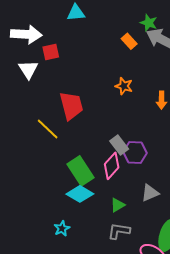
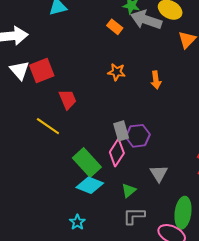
red square: (51, 52) -> (42, 70), moved, size x1.4
red trapezoid: (71, 106) -> (68, 99), size x0.7
gray rectangle: (119, 145) -> (121, 131), turned 30
gray triangle: (150, 193) -> (159, 173), turned -30

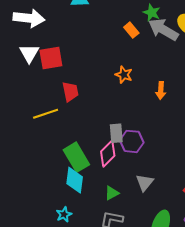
yellow line: (48, 126) -> (46, 114), turned -65
cyan diamond: (90, 185) -> (75, 180), turned 64
cyan star: (77, 222) -> (64, 214), moved

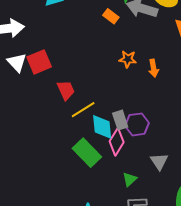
orange star: (124, 75) -> (128, 59), moved
yellow line: (46, 114) -> (83, 110), moved
cyan diamond: (75, 180) -> (102, 127), moved

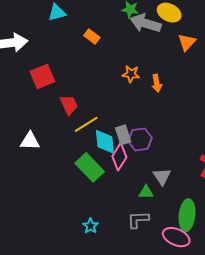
orange rectangle: (111, 16) -> (92, 37), moved
white triangle: (17, 62) -> (30, 141), moved, turned -45
green triangle: (130, 179) -> (146, 192), moved, turned 42

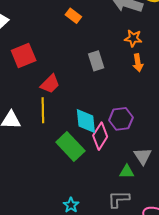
orange star: (131, 74) -> (133, 38), moved
red trapezoid: (69, 105) -> (50, 84), turned 70
yellow line: (86, 124) -> (43, 110), moved, turned -60
gray rectangle: (123, 135) -> (96, 61), moved

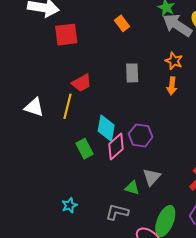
red square: (24, 55) -> (66, 35), moved
green rectangle: (70, 147) -> (85, 149), size x0.7

